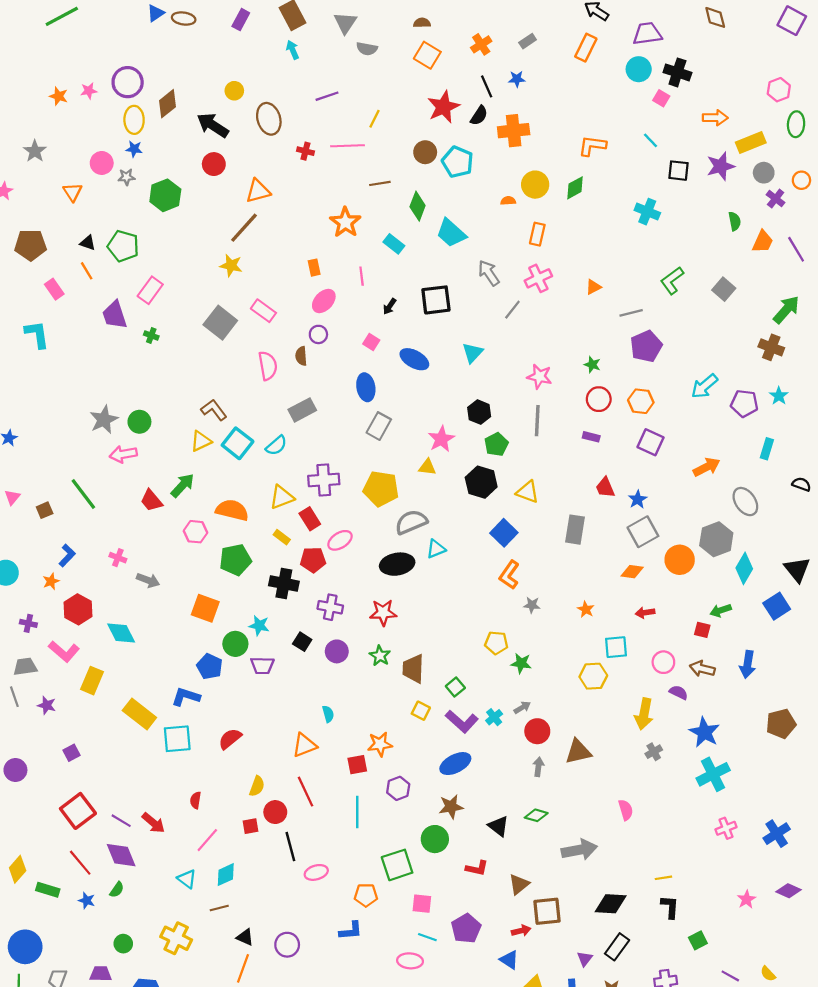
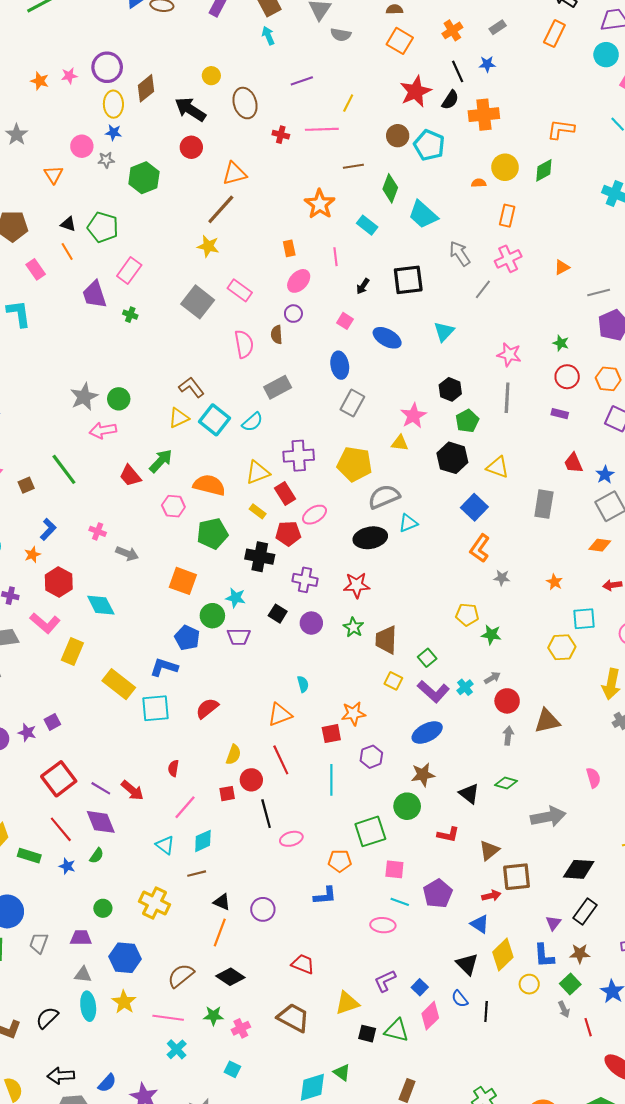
purple star: (47, 705) -> (27, 732), moved

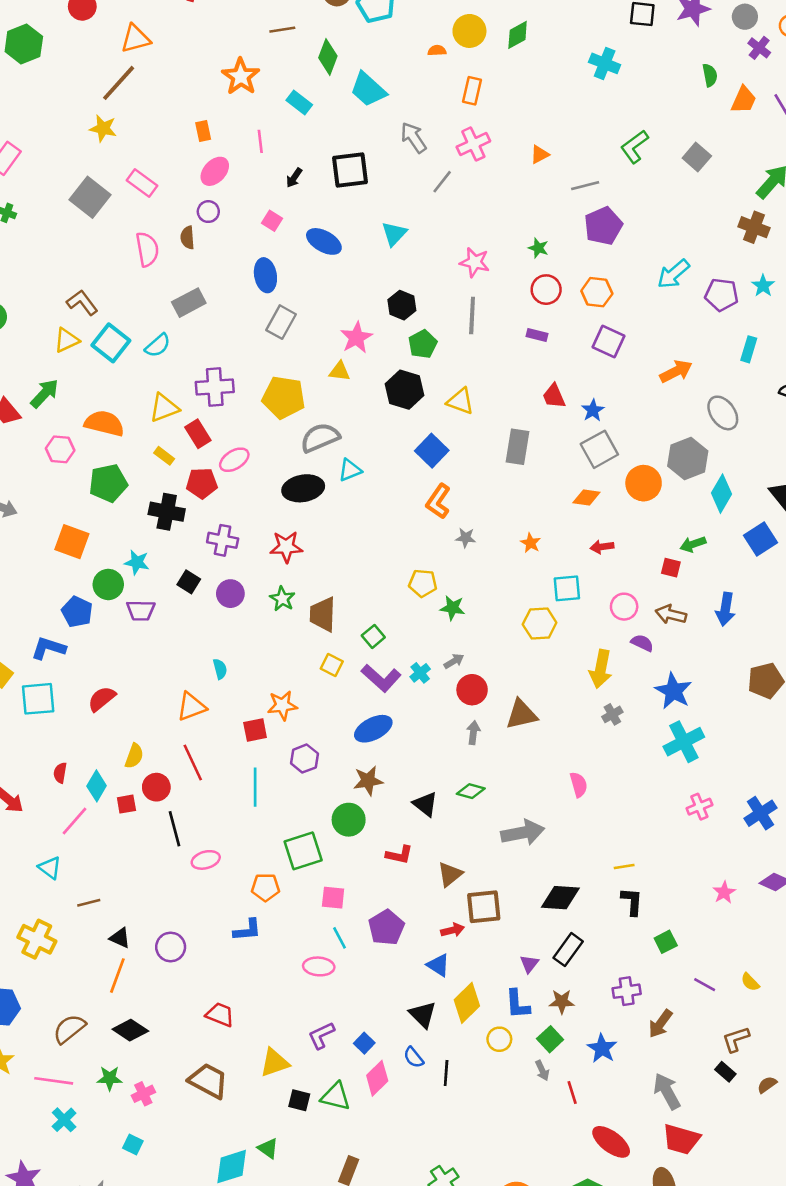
cyan diamond: (203, 841) -> (97, 786), moved, turned -35
cyan line: (400, 902) -> (340, 938), turned 42

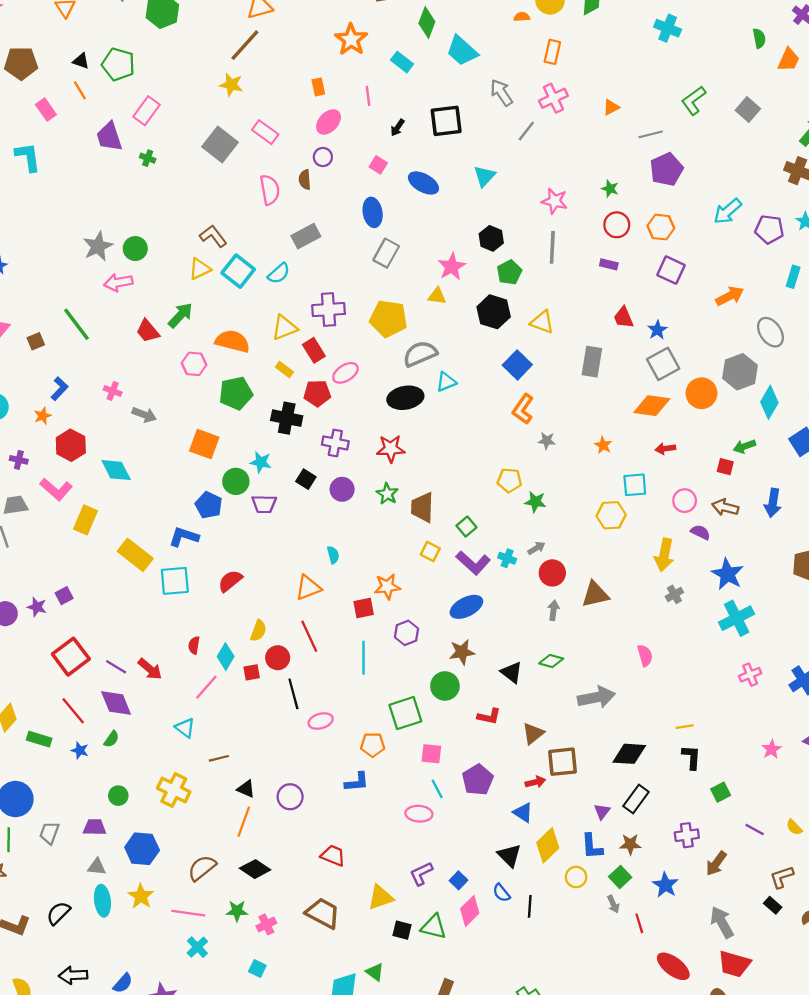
orange diamond: (586, 497) -> (652, 406), size x1.5
cyan cross: (420, 673) -> (507, 558), turned -30

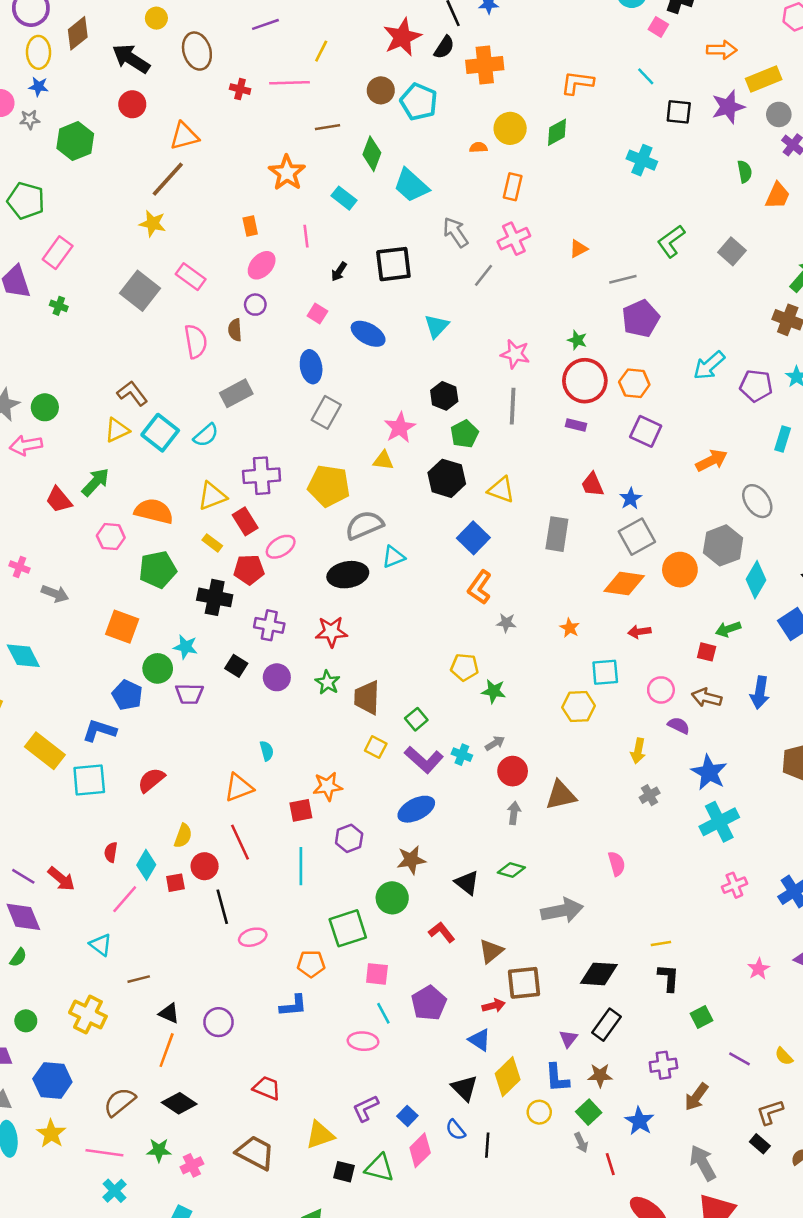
red circle: (617, 225) -> (585, 381), size x1.5
yellow arrow: (664, 555) -> (638, 751), size x0.7
red L-shape: (489, 716) -> (442, 932), turned -140

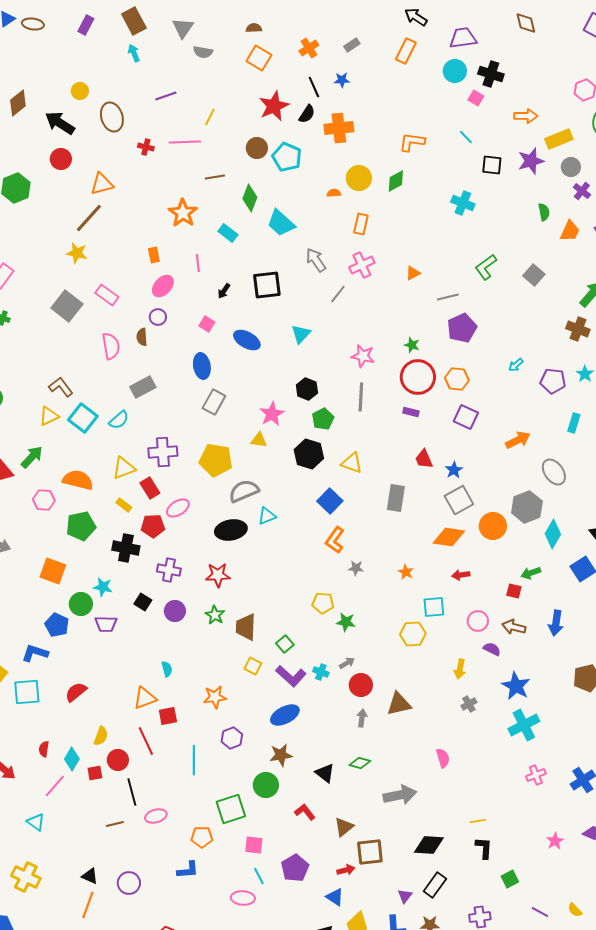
cyan arrow: (709, 365) -> (516, 365), size x0.6
red square: (301, 810) -> (168, 716), moved
brown line: (139, 979) -> (115, 824), moved

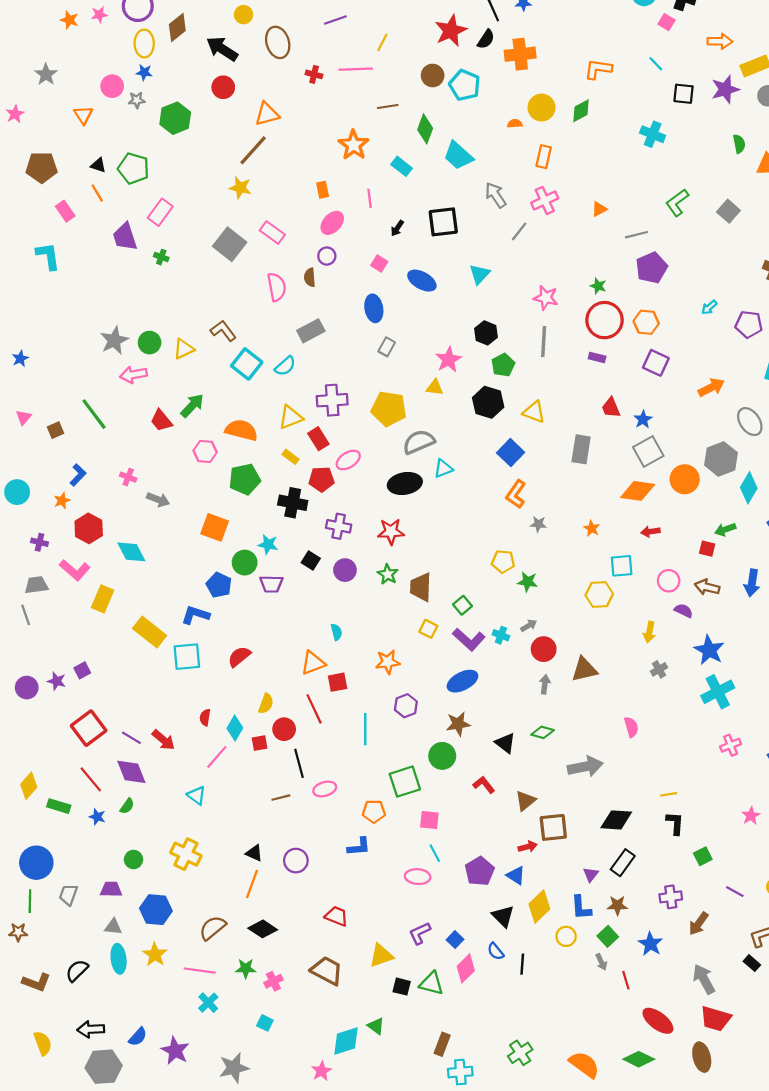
gray rectangle: (214, 402) -> (387, 347), size x0.7
yellow triangle: (49, 416) -> (184, 349), moved
purple pentagon: (295, 868) -> (480, 871), moved

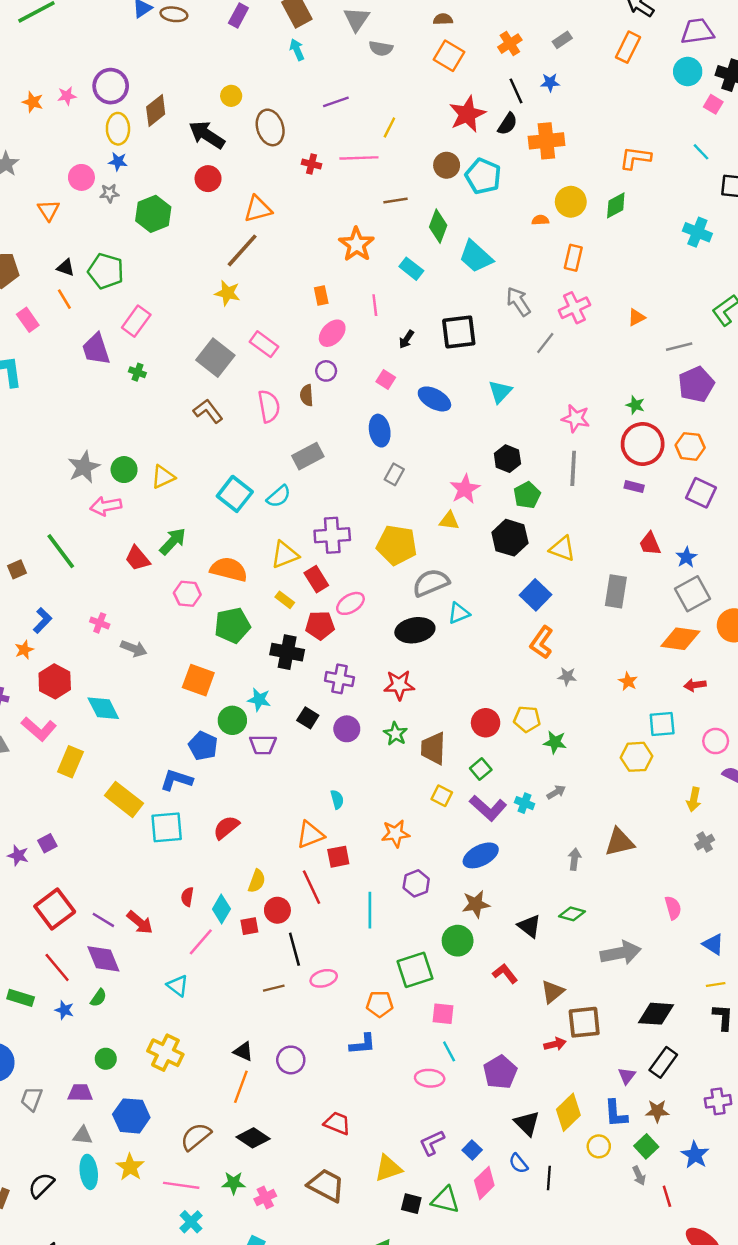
brown L-shape: (223, 331) -> (208, 411), moved
red circle: (544, 649) -> (486, 723), moved
blue triangle: (516, 876) -> (713, 944), moved

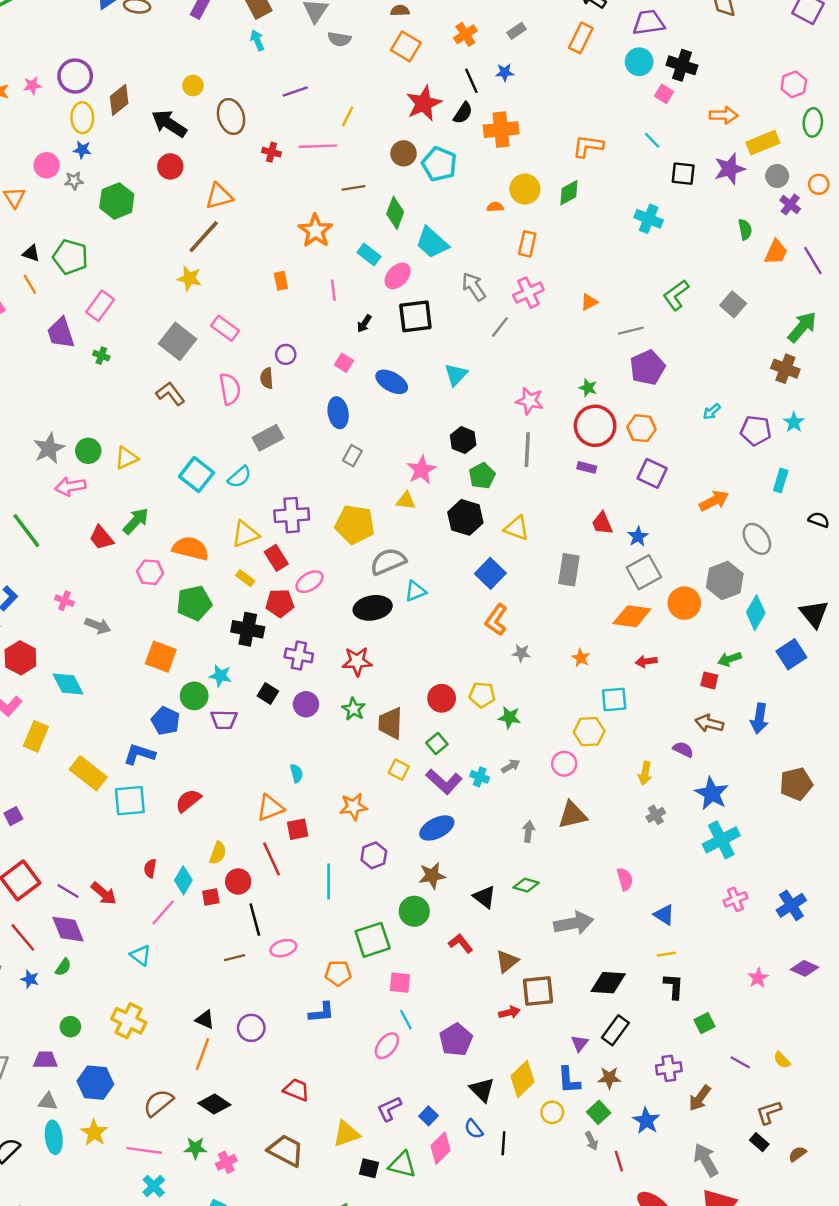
pink ellipse: (332, 333) -> (398, 276), moved
pink circle: (716, 741) -> (564, 764), moved
pink ellipse: (430, 1078) -> (387, 1046), turned -56

